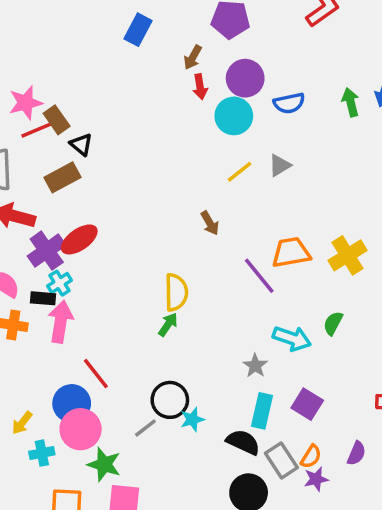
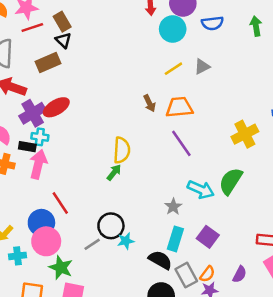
brown rectangle: (57, 120) -> (62, 22), moved
orange trapezoid: (291, 252) -> (179, 107), moved
cyan cross: (60, 283) -> (40, 137), turned 35
green semicircle: (333, 323) -> (231, 181), size x1.6

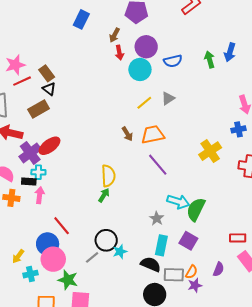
pink arrow: (38, 164) -> (40, 195), size x0.7
green semicircle: (231, 181) -> (196, 209), moved
gray rectangle: (186, 275) -> (174, 275), turned -54

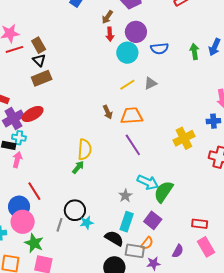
brown rectangle: (39, 109) -> (42, 78), moved
gray line: (92, 257) -> (60, 225), turned -40
orange semicircle: (191, 272) -> (147, 243), moved

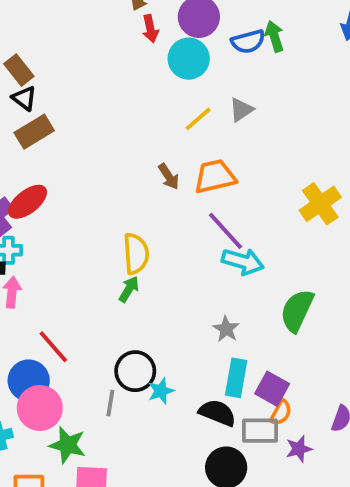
green arrow: (194, 52) -> (274, 36), moved
cyan arrow: (148, 182) -> (243, 262), moved
purple square: (153, 220) -> (272, 389), moved

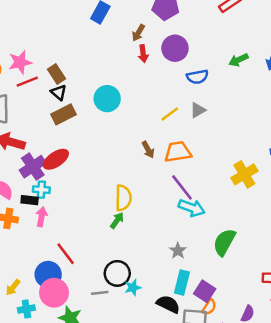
green arrow: (274, 36) -> (239, 60), moved, turned -102
blue semicircle: (248, 42) -> (197, 77), moved
cyan circle: (189, 59) -> (107, 99), moved
gray line: (110, 403) -> (100, 293), turned 70

